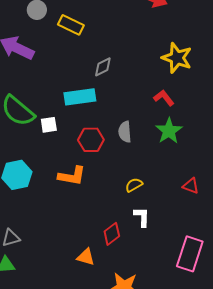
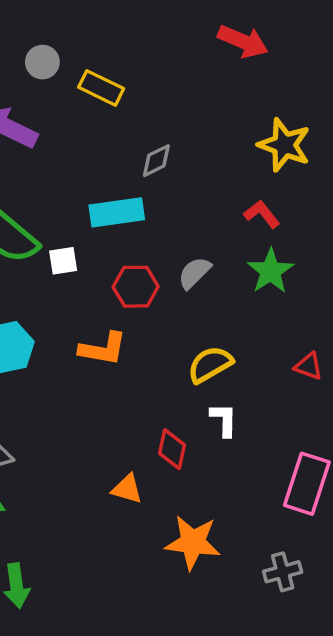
gray semicircle: (125, 132) -> (194, 273), turned 50
yellow semicircle: (134, 185) -> (210, 364), size x1.5
red diamond: (112, 234) -> (172, 449), turned -40

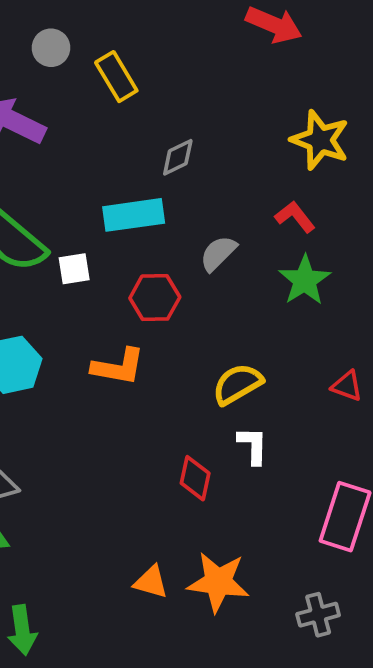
yellow rectangle: (101, 88) -> (116, 77), turned 33
gray semicircle: (194, 273) -> (218, 253), moved
orange triangle: (127, 489) -> (151, 582), moved

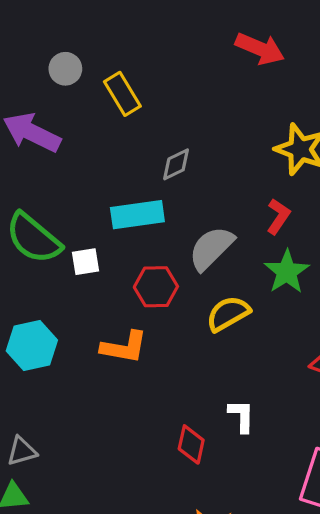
red L-shape: (295, 217) -> (278, 216), turned 72
gray semicircle: (218, 253) -> (211, 248), size x1.4
yellow semicircle: (237, 384) -> (228, 314), moved

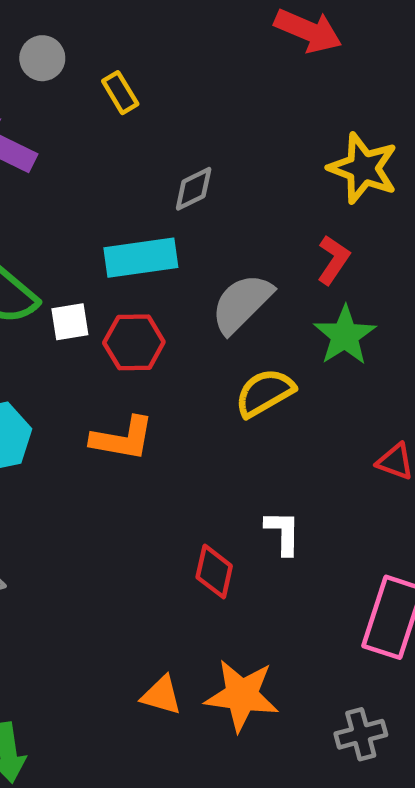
yellow rectangle: (122, 94) -> (120, 93), size x0.7
red hexagon: (156, 287) -> (134, 342), moved

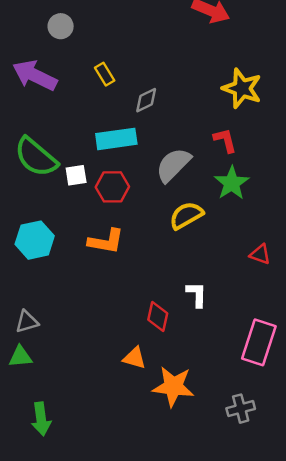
yellow rectangle: (120, 93) -> (105, 74), moved
red L-shape: (333, 260) -> (225, 140), turned -48
orange triangle: (161, 695) -> (134, 358), moved

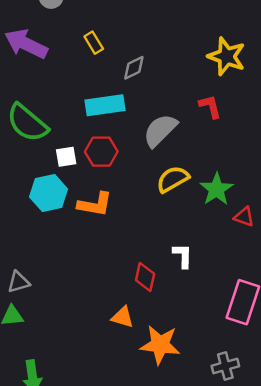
white square: (76, 175) -> (66, 157), moved
green star: (232, 183) -> (217, 189), moved
cyan hexagon: (35, 240) -> (49, 193), moved

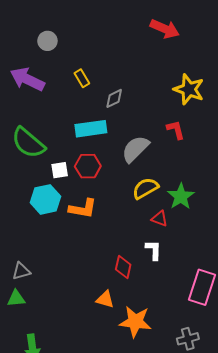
red triangle: (244, 217) -> (160, 219), moved

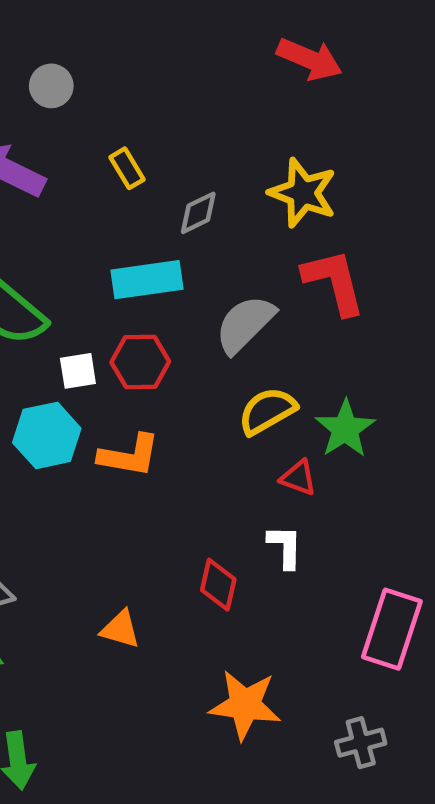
yellow star: (189, 89) -> (303, 193), moved
red L-shape: (176, 130) -> (334, 282), size x1.6
orange triangle: (105, 299) -> (120, 629), moved

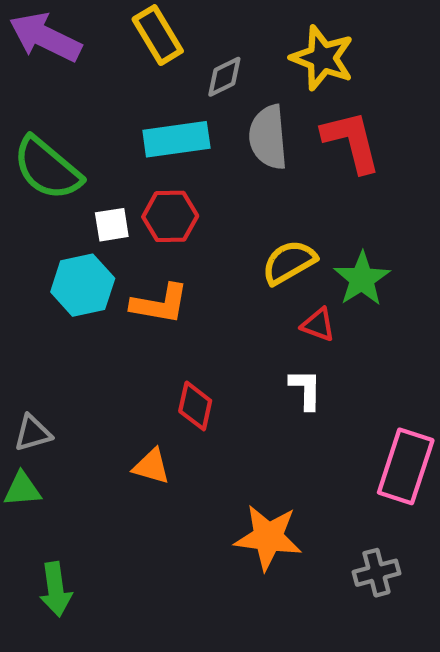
yellow rectangle: (127, 168) -> (158, 35), size x1.5
gray semicircle: (245, 324) -> (268, 137), moved, turned -50
red diamond: (218, 585) -> (195, 406), moved

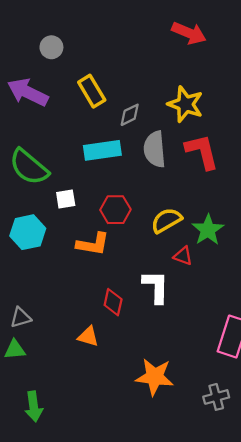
red hexagon: (170, 216) -> (115, 210), moved
cyan hexagon: (83, 285) -> (28, 232), moved
white L-shape: (306, 389) -> (156, 287), moved, size x1.4

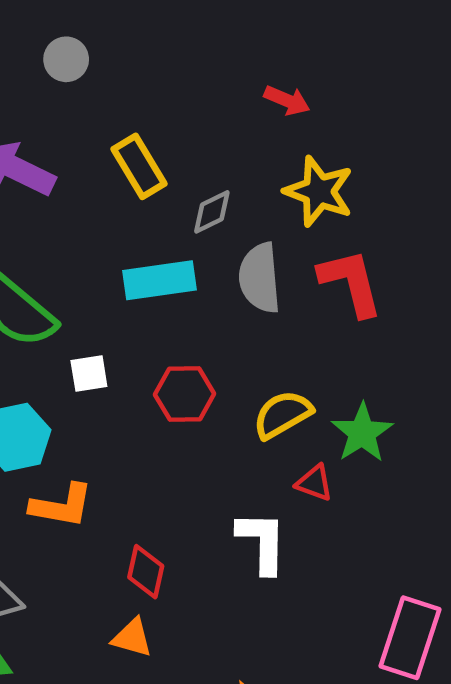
red arrow: (189, 33) -> (287, 100), moved, size x0.7
gray circle: (51, 47) -> (66, 59), moved
orange L-shape: (93, 244) -> (62, 506), moved
red diamond: (113, 302) -> (146, 572), moved

